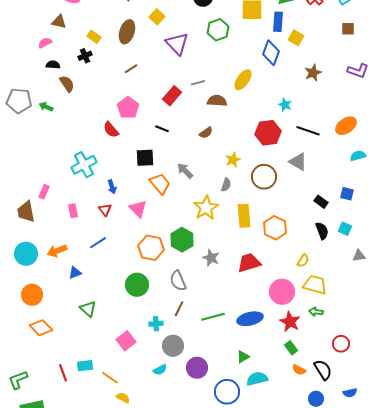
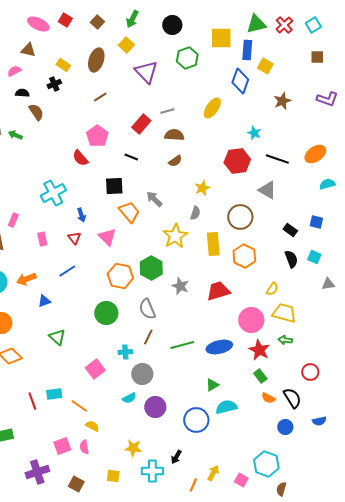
brown semicircle: (217, 101) -> (174, 135), moved
brown circle: (264, 177) -> (240, 217), moved
purple circle: (197, 368) -> (155, 407), moved

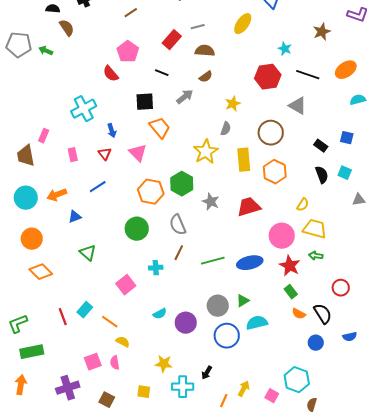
brown star: (282, 101) -> (322, 32), moved
gray arrow: (154, 199) -> (185, 97), moved, turned 96
gray circle: (142, 374) -> (218, 306), moved
cyan rectangle: (54, 394) -> (85, 310), turned -42

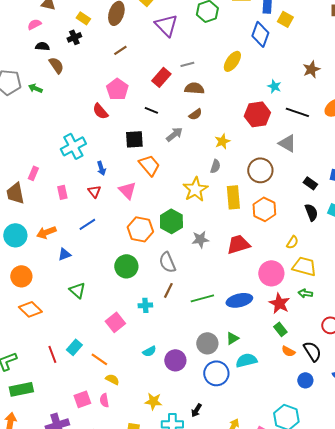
gray star: (211, 202) -> (200, 239), turned -30

